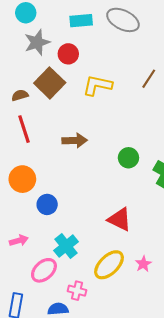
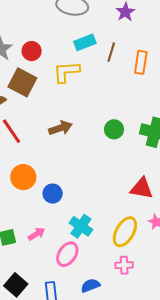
cyan rectangle: (81, 21) -> (85, 42), moved
red triangle: (120, 219) -> (142, 188), moved
pink cross: (77, 291) -> (124, 265), moved

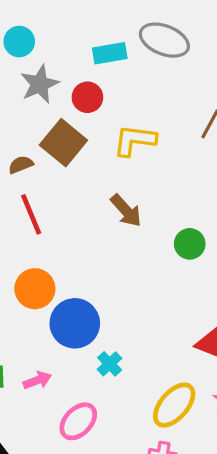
cyan rectangle: (85, 42) -> (110, 53), moved
brown arrow: (60, 128) -> (126, 211), moved, turned 55
blue circle: (53, 194) -> (75, 323), size x1.6
cyan cross: (81, 226) -> (110, 364), moved, size x0.7

